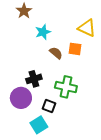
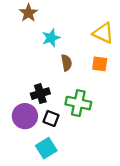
orange square: (75, 49) -> (100, 64), moved
brown semicircle: (56, 53) -> (66, 63), turned 40
black square: (49, 106) -> (51, 118), moved

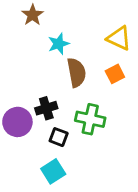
brown semicircle: (66, 63) -> (76, 73), size x1.5
orange square: (100, 64) -> (115, 74), turned -35
purple circle: (25, 116) -> (17, 122), moved

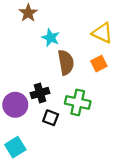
cyan star: (59, 44) -> (51, 38), turned -30
cyan square: (53, 171) -> (15, 147), moved

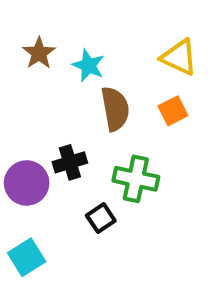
brown star: (28, 13) -> (39, 53), moved
black square: (51, 118) -> (101, 218), moved, turned 35

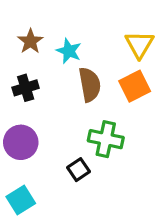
yellow triangle: (179, 57) -> (139, 44), turned 36
orange square: (173, 111) -> (135, 86), size x1.4
black cross: (70, 162) -> (26, 88), moved

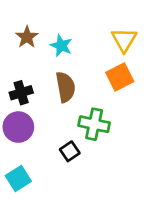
brown semicircle: (90, 85) -> (65, 87), moved
black cross: (26, 88) -> (21, 93), moved

